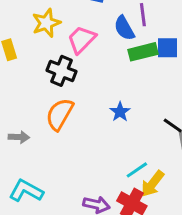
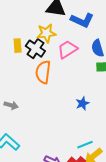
black cross: (62, 71) -> (35, 49), moved
orange semicircle: (60, 114) -> (43, 72), moved, turned -35

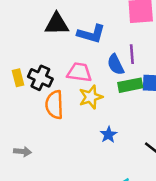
yellow star: (46, 33) -> (91, 97), moved
pink trapezoid: (67, 49) -> (79, 72), turned 50

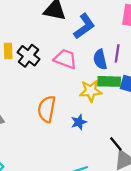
blue L-shape: (91, 34) -> (84, 26), turned -64
yellow star: (91, 97) -> (91, 91), moved
orange semicircle: (54, 105) -> (47, 109), moved

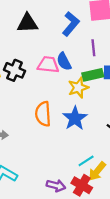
blue L-shape: (84, 26) -> (71, 24), moved
blue semicircle: (100, 59) -> (64, 61), moved
blue star: (79, 122) -> (75, 118), size x1.6

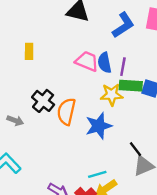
purple line: (93, 48) -> (123, 67), moved
black cross: (14, 70) -> (43, 101), moved

